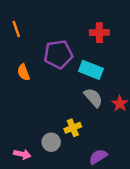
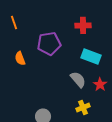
cyan rectangle: (91, 70) -> (91, 56), moved
yellow cross: (73, 128) -> (83, 107), moved

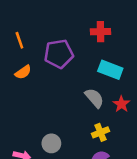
orange line: (14, 22) -> (19, 40), moved
orange semicircle: (20, 58) -> (23, 72), turned -104

